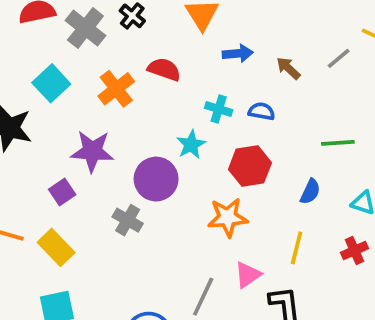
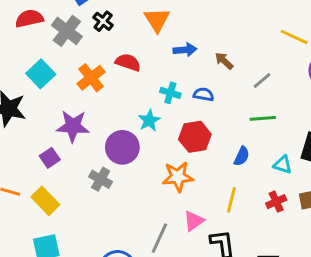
gray line: (339, 58) -> (262, 81), moved

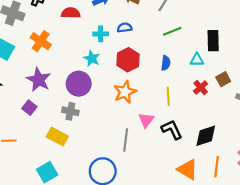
red semicircle: (128, 62) -> (71, 13), moved
purple star: (73, 126) -> (39, 80), turned -30
yellow rectangle: (45, 201) -> (57, 137), moved

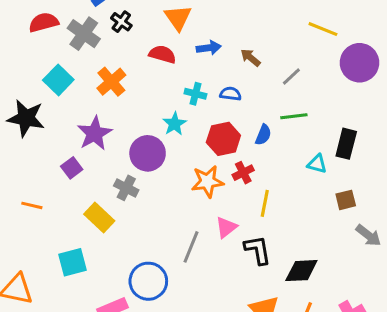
blue semicircle: (166, 63) -> (263, 135), moved
red cross: (201, 87) -> (243, 173), moved

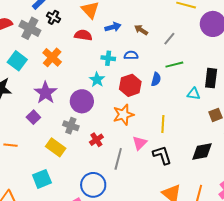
red cross: (243, 173) -> (96, 140), moved
black diamond: (301, 271) -> (202, 152), moved

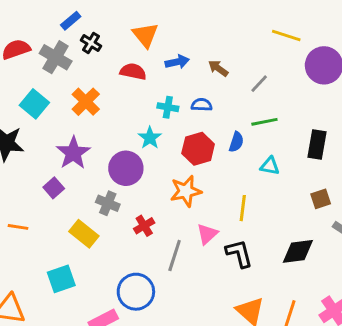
cyan triangle: (194, 94) -> (270, 166), moved

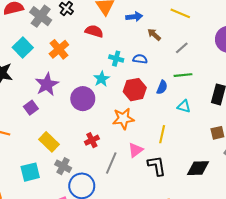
yellow line: (286, 36) -> (180, 13), moved
blue arrow: (177, 62) -> (134, 17), moved
gray cross: (108, 203) -> (63, 166), moved

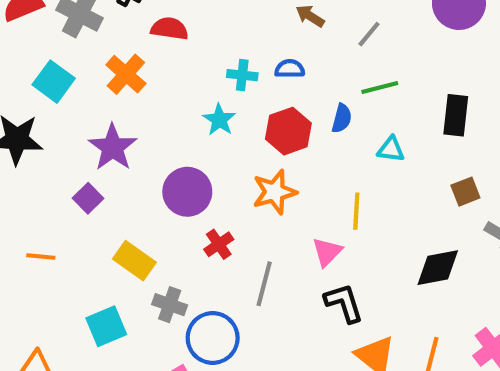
red semicircle: (94, 31) -> (170, 29), moved
purple circle: (83, 99) -> (187, 192), moved
pink triangle: (136, 150) -> (327, 252), moved
black L-shape: (157, 166) -> (344, 303), moved

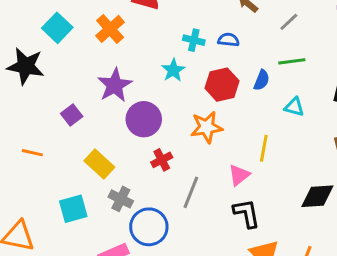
purple star: (113, 147) -> (115, 85), moved

